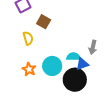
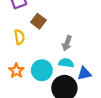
gray arrow: (93, 47) -> (67, 43), moved
blue triangle: (82, 64) -> (84, 73), moved

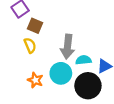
brown square: (38, 21) -> (35, 26), moved
gray arrow: (67, 43) -> (68, 47), moved, size x1.5

